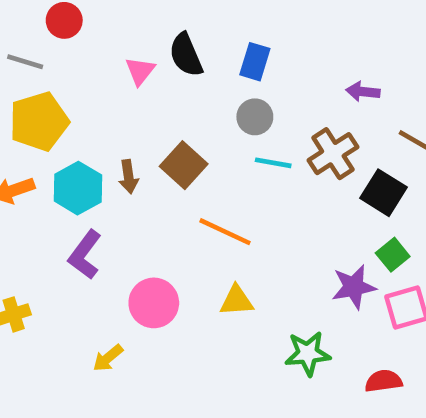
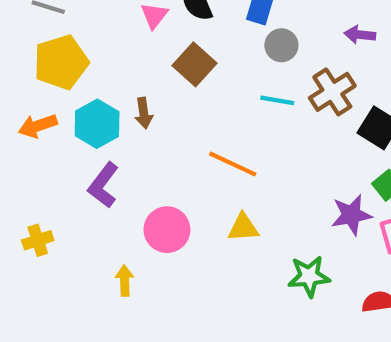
gray circle: (255, 117) -> (281, 45), moved
brown square: (184, 165) -> (195, 64), moved
yellow arrow: (108, 358) -> (125, 281), turned 128

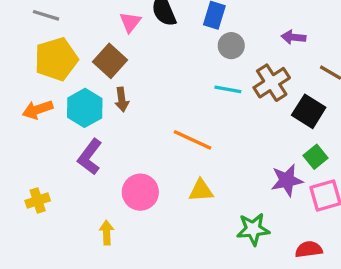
brown square: (195, 64) -> (110, 61), moved

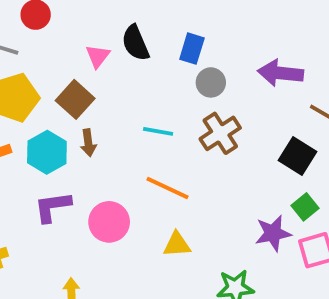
purple arrow: (294, 37) -> (281, 73), size x1.6
brown cross: (272, 83) -> (220, 133), moved
cyan line: (228, 89) -> (158, 131), moved
purple L-shape: (90, 157) -> (53, 207), turned 45
pink circle: (140, 192) -> (109, 222), moved

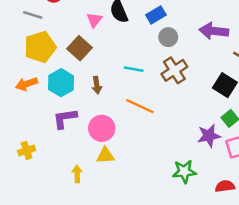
blue rectangle: (192, 49) -> (156, 15), turned 42
brown arrow: (88, 143) -> (97, 85), moved
yellow triangle: (177, 245) -> (105, 155), moved

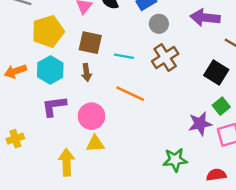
yellow pentagon: (40, 47) -> (48, 31), moved
brown square: (80, 48) -> (90, 43), moved, turned -30
yellow arrow: (77, 174) -> (67, 162), size x1.5

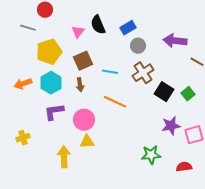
brown square: (90, 43) -> (83, 61), turned -36
black square: (216, 72) -> (164, 92), moved
green square: (221, 106) -> (188, 94), moved

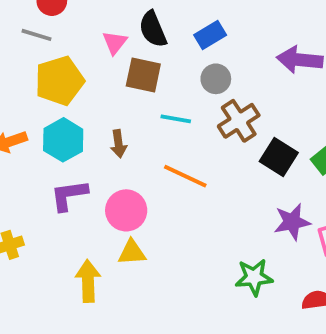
gray line: (28, 28) -> (37, 35), moved
gray circle: (138, 46) -> (216, 79), moved
brown square: (83, 61) -> (143, 75), moved, turned 36

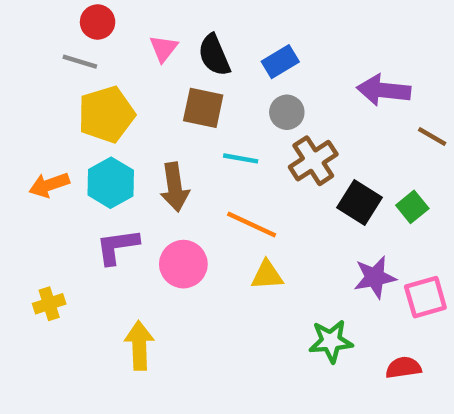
pink triangle: (115, 43) -> (164, 48), moved
brown arrow: (119, 144) -> (175, 187), size x1.5
yellow triangle: (132, 252) -> (267, 275), moved

